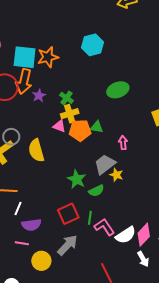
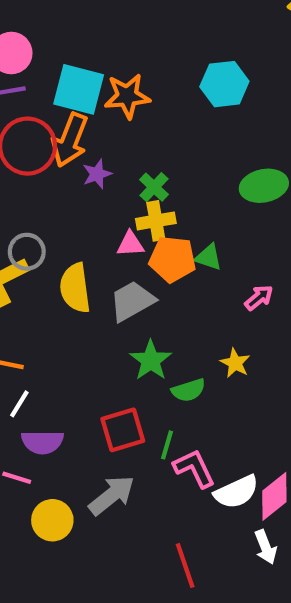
pink triangle: (59, 126) -> (130, 244), turned -32
pink arrow: (123, 143) -> (259, 298), turned 48
gray trapezoid: (105, 164) -> (132, 301), moved

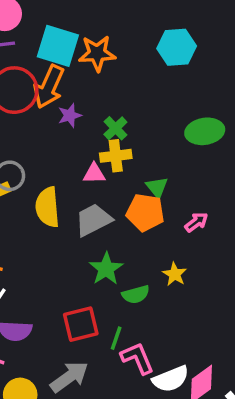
green triangle: (208, 257) -> (157, 187), turned 30
orange pentagon: (173, 259) -> (145, 212), moved

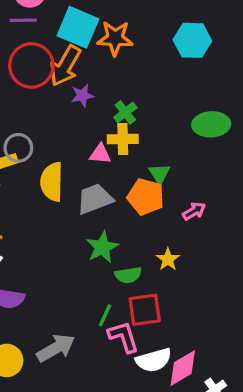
red square: (81, 324) -> (145, 310), moved

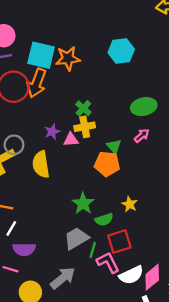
purple star: (82, 95) -> (52, 132), moved
gray trapezoid: (95, 199) -> (76, 238), moved
pink arrow: (194, 211) -> (142, 136), moved

